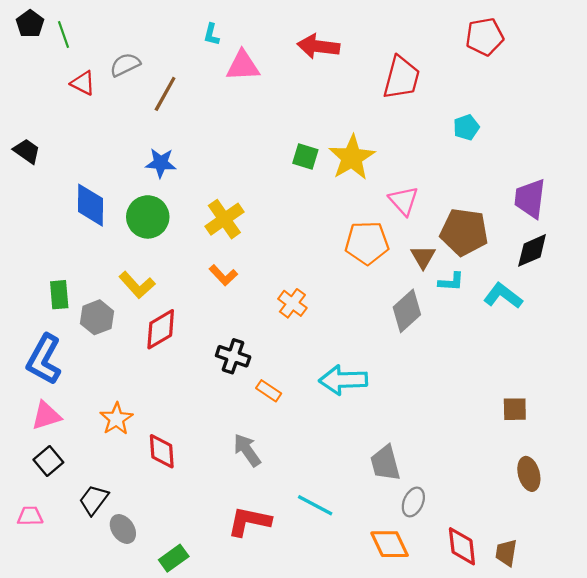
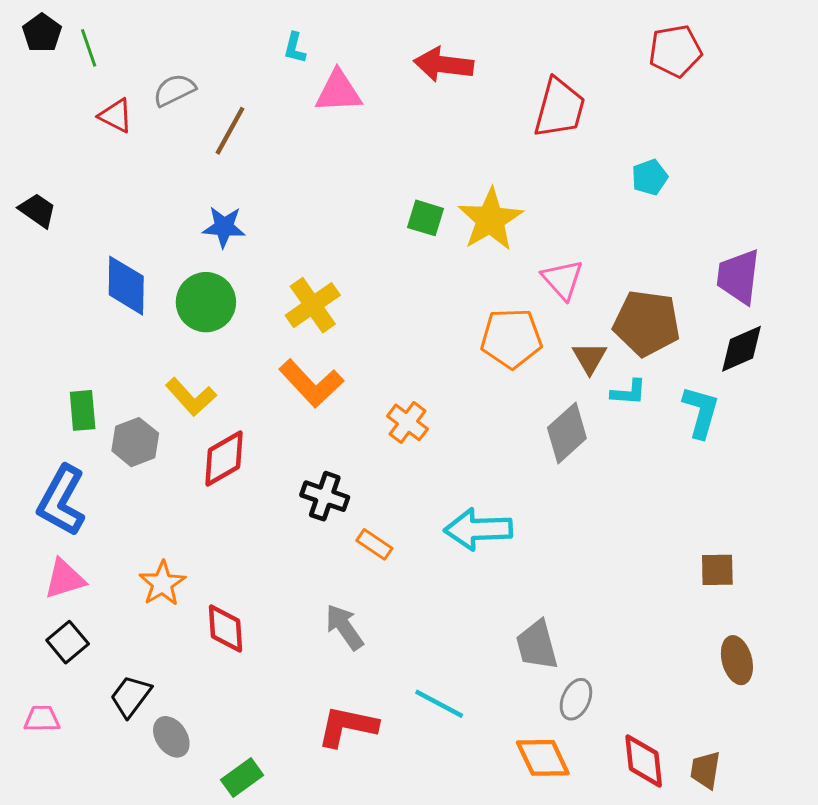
orange L-shape: (223, 275) -> (311, 383), size x1.6
cyan L-shape: (503, 296) -> (701, 412), turned 69

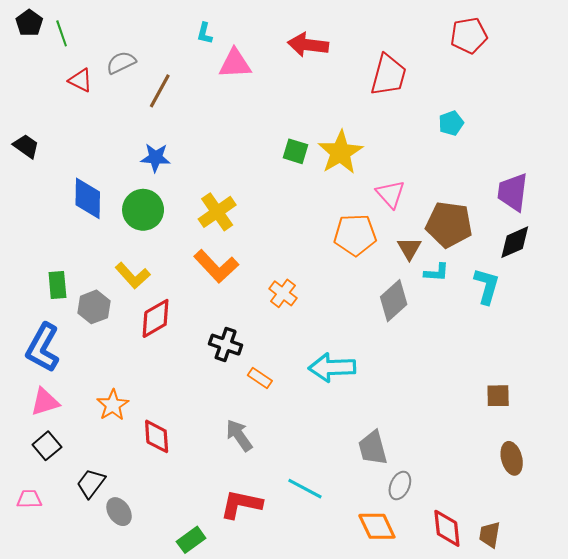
green rectangle: (242, 777) -> (191, 540), moved

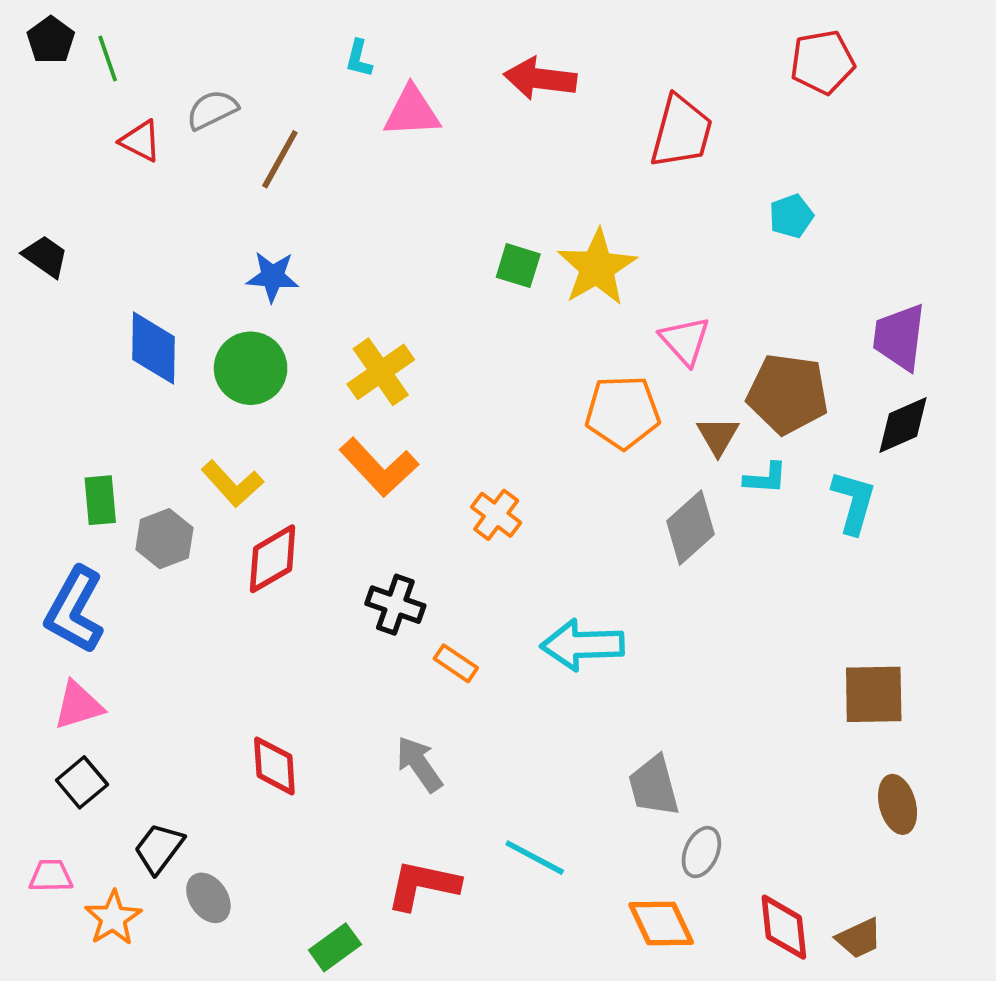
brown square: (498, 396) -> (874, 694), size x1.5
orange star: (113, 405) -> (113, 918), moved
brown trapezoid: (490, 535) -> (859, 938), turned -124

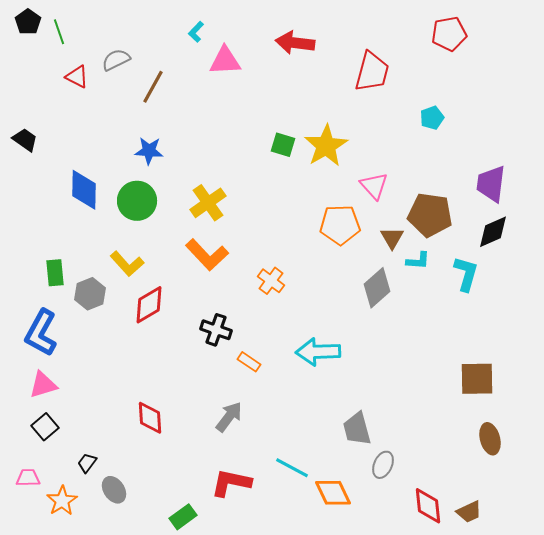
cyan L-shape: (359, 58) -> (196, 32), turned 30
gray arrow: (419, 764) -> (229, 417), turned 72
black trapezoid: (159, 848) -> (87, 463), size x0.7
orange diamond: (661, 924) -> (333, 493), moved

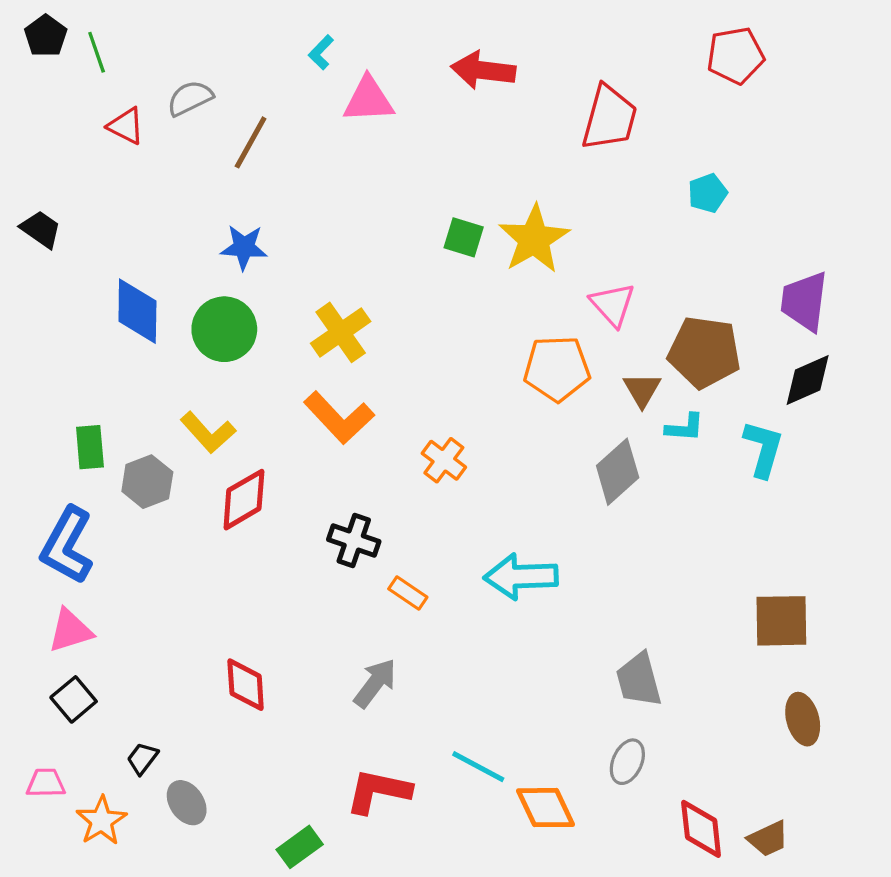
gray trapezoid: (357, 429) -> (639, 680), moved

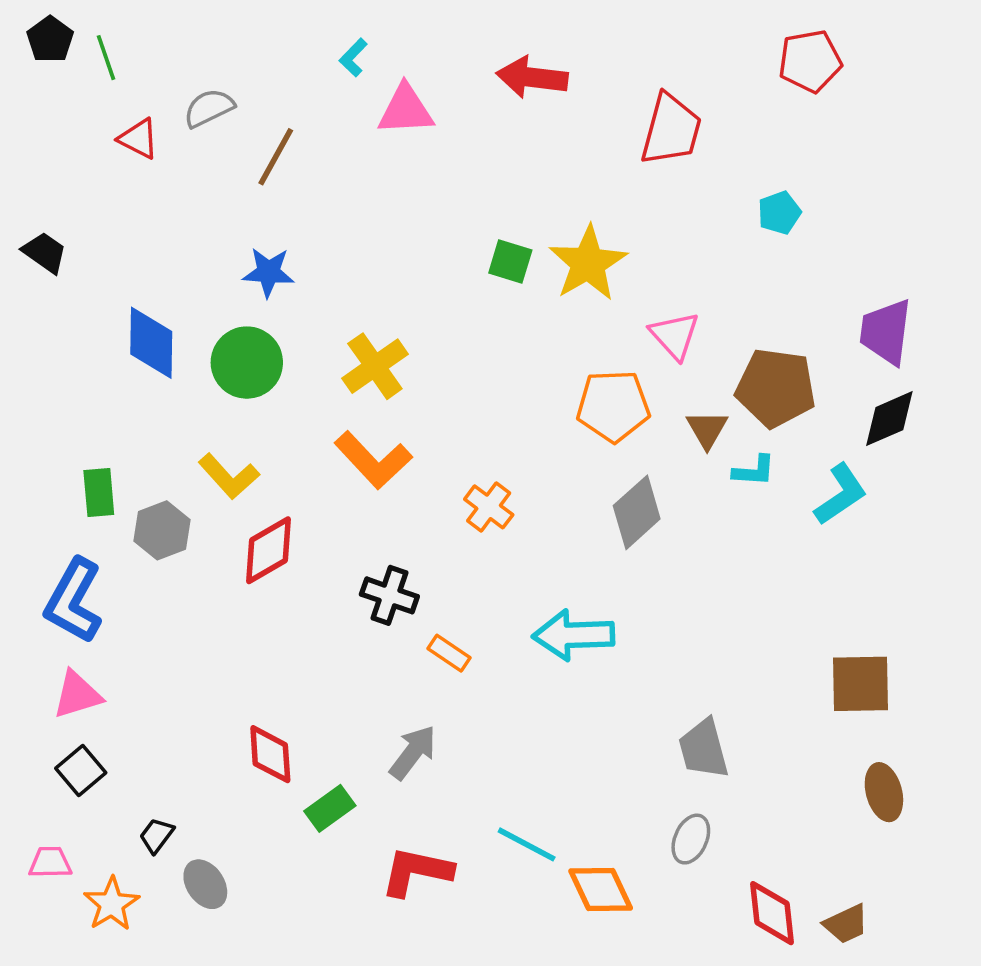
cyan L-shape: (763, 449) -> (841, 494), turned 40
gray diamond: (618, 472) -> (637, 512), moved
green rectangle: (300, 847) -> (330, 808), moved

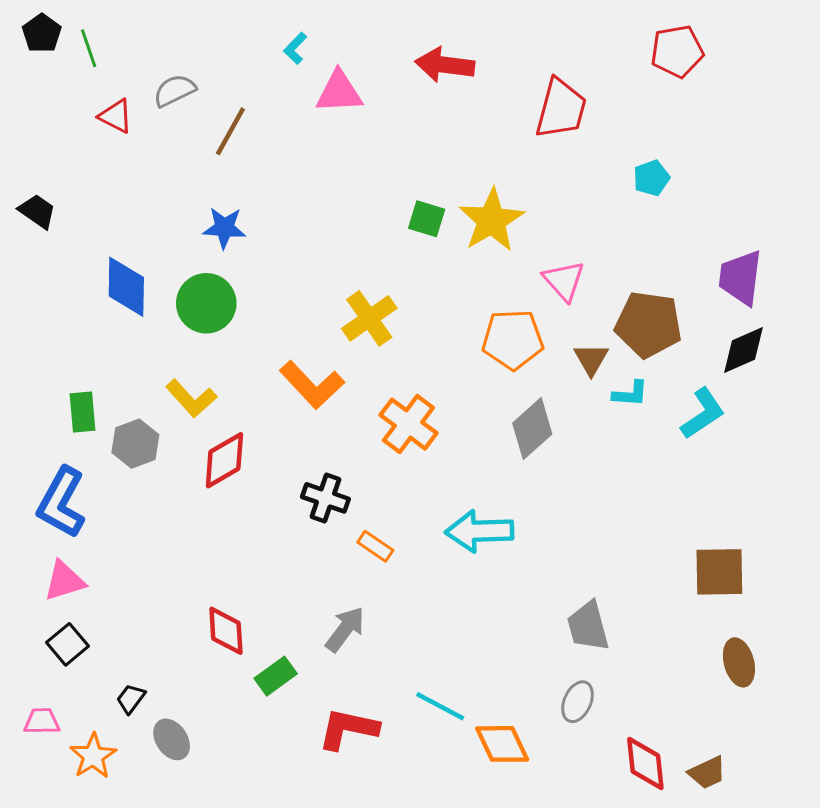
yellow cross: (375, 366) -> (369, 318), moved
orange cross: (489, 507) -> (408, 424), size x1.4

